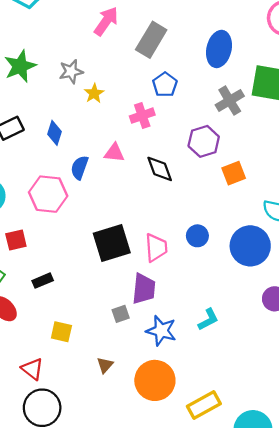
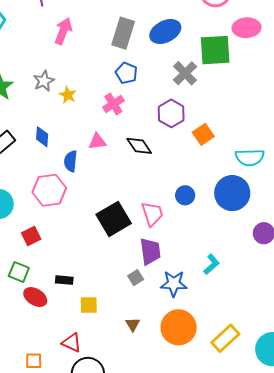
gray rectangle: (151, 40) -> (123, 33), moved
blue ellipse: (219, 49) -> (165, 31), turned 64
black rectangle: (43, 281) -> (64, 280), moved, turned 42

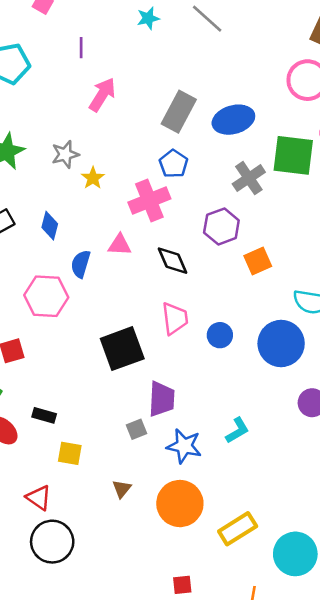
pink cross: (113, 104) -> (149, 201), size x1.4
pink trapezoid: (152, 214) -> (175, 318), moved

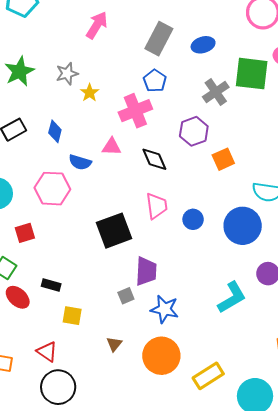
blue ellipse: (233, 120) -> (203, 45), size x0.7
blue semicircle: (81, 264) -> (80, 162), turned -90
cyan L-shape: (237, 430) -> (232, 297), moved, size x1.5

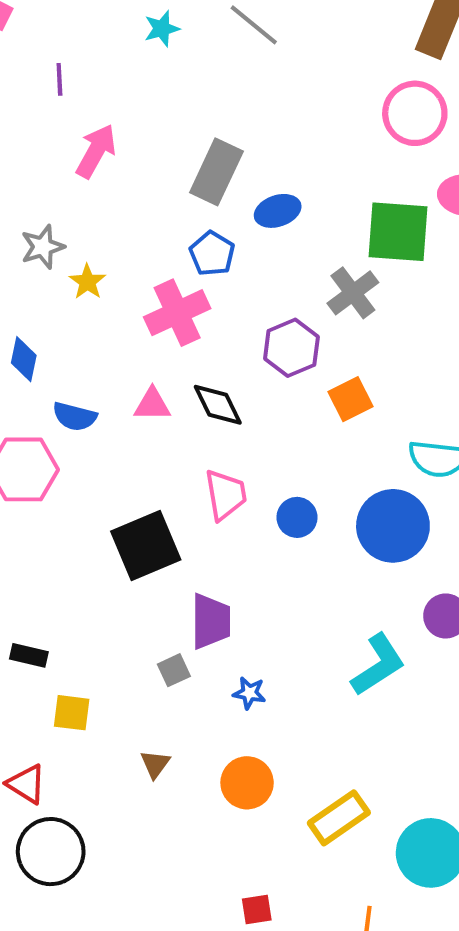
blue ellipse: (203, 45) -> (278, 211), moved
gray cross: (216, 92) -> (353, 293), moved
pink triangle: (111, 147) -> (152, 405), moved
blue star: (165, 309) -> (249, 693), size x0.6
orange circle: (161, 356) -> (247, 783), size x0.7

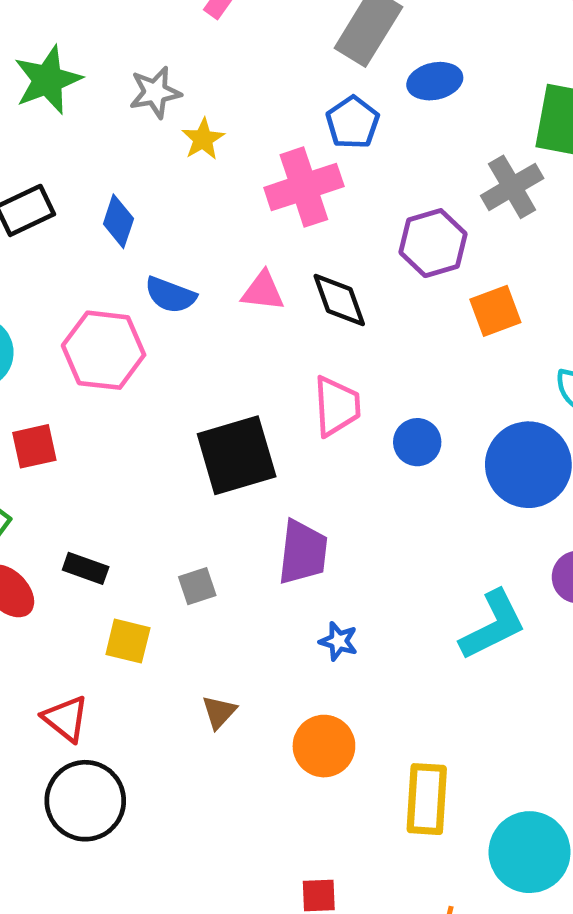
gray square: (174, 670) -> (197, 586), moved
yellow rectangle: (339, 818) -> (427, 799), turned -58

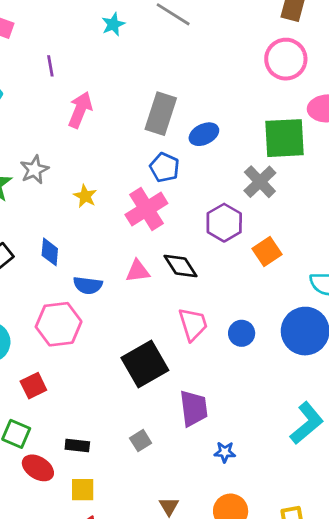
gray star: (155, 92) -> (34, 170), moved
yellow square: (128, 641) -> (83, 490), moved

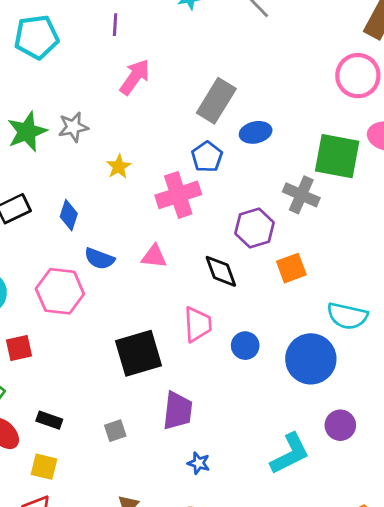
gray cross: (260, 182) -> (301, 195), turned -36
black diamond: (181, 266) -> (221, 271), moved

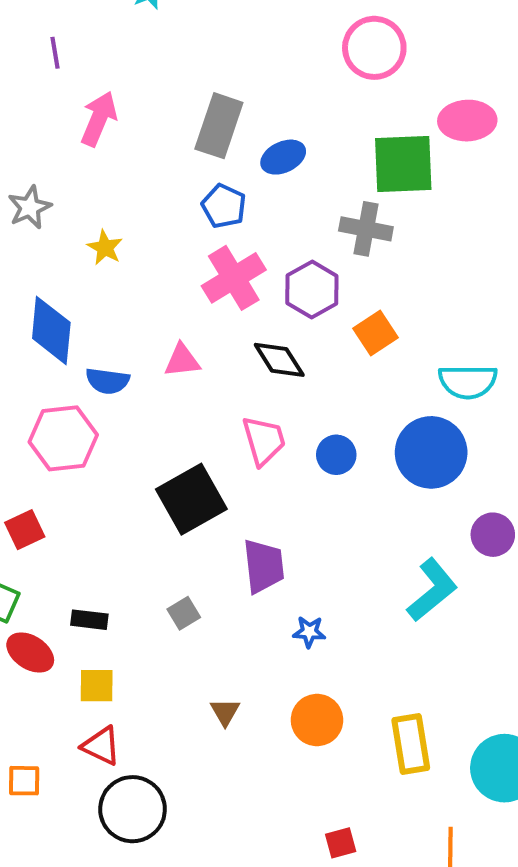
pink circle: (358, 76) -> (374, 48), moved
pink cross: (178, 195) -> (234, 278), moved
blue diamond: (69, 215) -> (51, 330), size x1.6

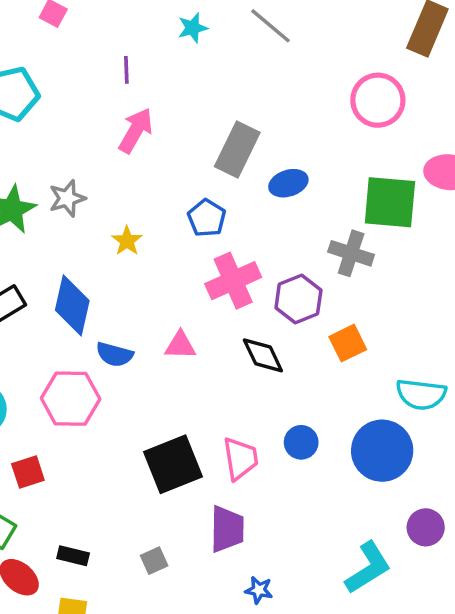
purple line: (55, 53) -> (126, 70), moved
blue pentagon: (224, 206) -> (207, 218), moved
pink trapezoid: (264, 441) -> (240, 459), moved

